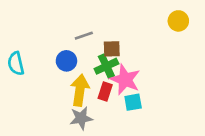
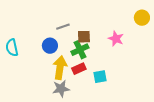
yellow circle: (178, 21) -> (142, 18), moved
pink star: (125, 80) -> (116, 39), moved, size x0.7
red rectangle: (105, 92) -> (79, 69), turned 48

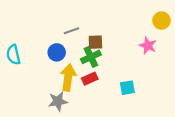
pink star: (116, 39) -> (148, 46), moved
cyan square: (100, 77) -> (127, 88), moved
gray star: (61, 89) -> (58, 101), moved

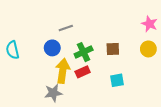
yellow circle: (161, 21) -> (148, 49), moved
brown square: (95, 42) -> (113, 49), moved
pink star: (148, 46) -> (149, 24), moved

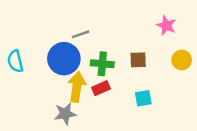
pink star: (149, 24) -> (166, 25), moved
blue circle: (52, 48) -> (64, 59), size x1.6
green cross: (84, 52) -> (102, 64), turned 30

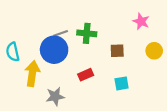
gray line: (81, 34) -> (61, 33), moved
green cross: (102, 64) -> (87, 33), moved
yellow arrow: (77, 87) -> (32, 74), moved

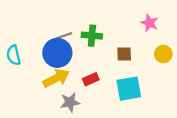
yellow arrow: (32, 74) -> (56, 78), moved, turned 55
cyan square: (122, 83) -> (129, 89), size x1.6
gray star: (55, 96) -> (70, 102), moved

